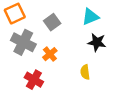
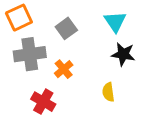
cyan triangle: (90, 17) -> (115, 22), turned -42
gray cross: (23, 42) -> (30, 54), turned -35

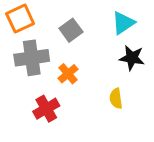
cyan triangle: (115, 22) -> (123, 23), turned 30
red cross: (43, 102) -> (46, 109), turned 30

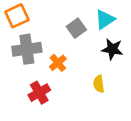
gray square: (71, 30) -> (76, 28), moved

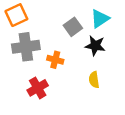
black star: (112, 49) -> (95, 46), moved
orange cross: (58, 63) -> (55, 60), turned -35

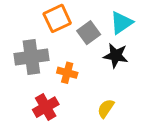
orange square: (16, 15) -> (57, 18), moved
yellow semicircle: (94, 80) -> (106, 108), moved, turned 42

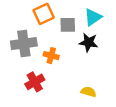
gray square: (89, 33) -> (68, 25), turned 35
yellow semicircle: (106, 108) -> (88, 92), moved, turned 72

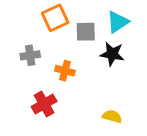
gray cross: (24, 44) -> (30, 55), size x0.6

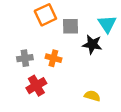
cyan triangle: (118, 22) -> (107, 24), moved, turned -30
gray cross: (30, 55) -> (25, 58), moved

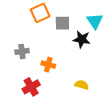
orange cross: (53, 58) -> (48, 65), moved
red cross: (36, 86) -> (31, 87), moved

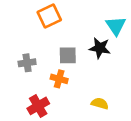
gray square: (62, 23) -> (68, 55), moved

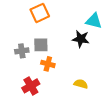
cyan triangle: (116, 26) -> (94, 21), turned -42
gray square: (68, 55) -> (41, 45), moved

